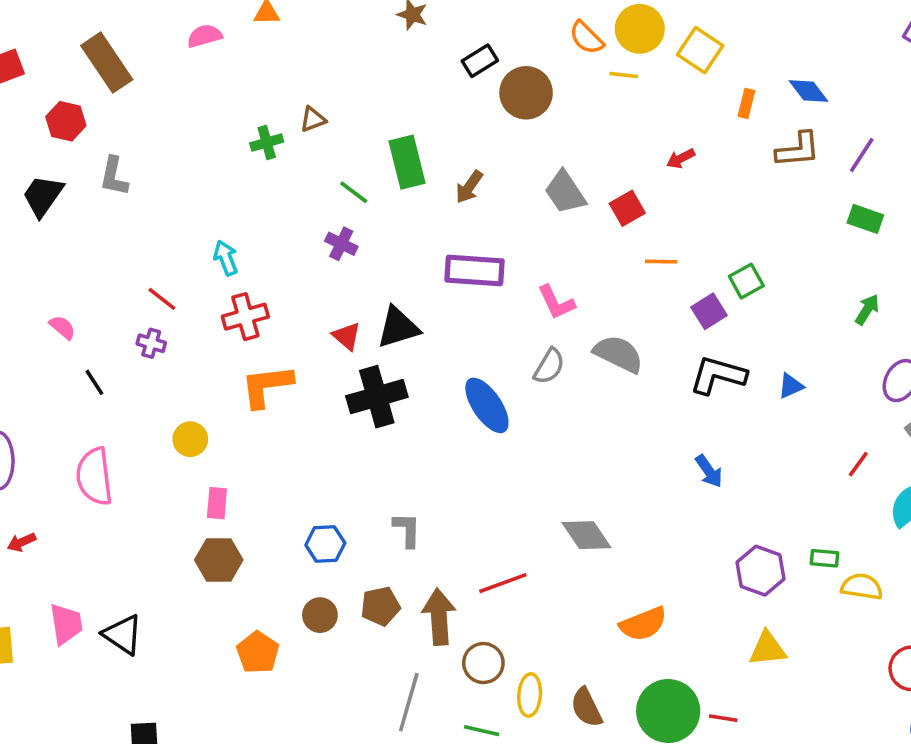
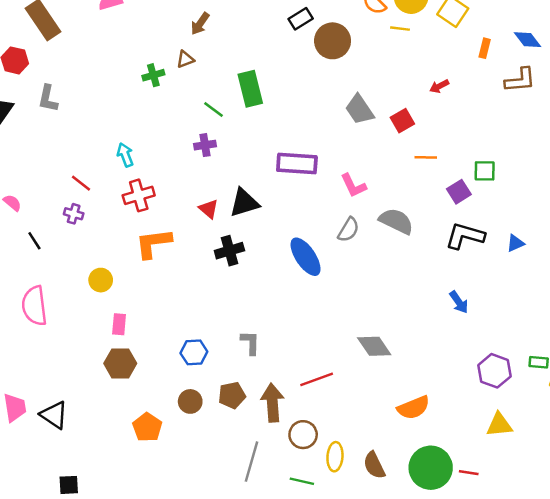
brown arrow: (469, 187) -> (200, 24), moved
purple cross: (341, 244) -> (205, 145), turned -35
green square: (746, 281) -> (485, 171), turned 30
black cross: (377, 397) -> (229, 251), size x0.7

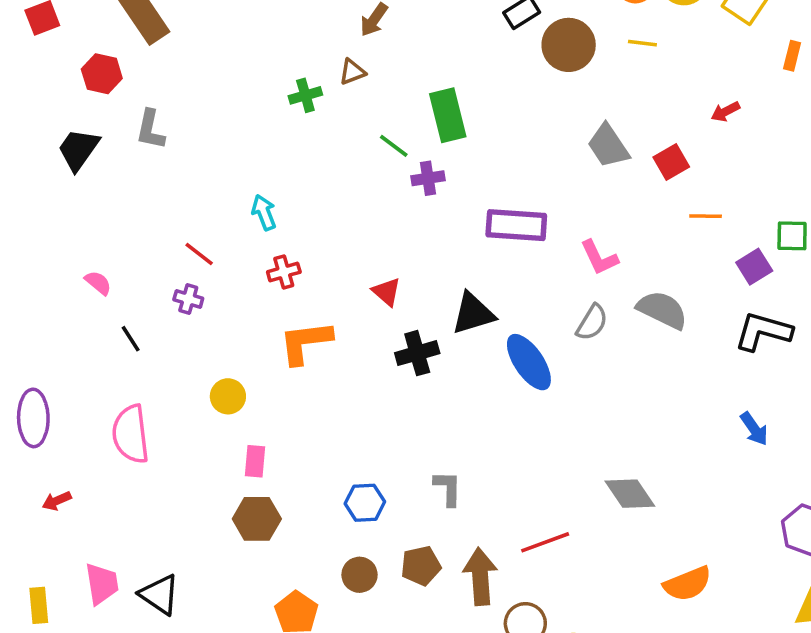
yellow line: (400, 29) -> (642, 43), moved
purple cross: (205, 145) -> (428, 178), moved
red cross: (139, 195) -> (284, 272), size x0.7
black triangle: (244, 203) -> (473, 313), moved

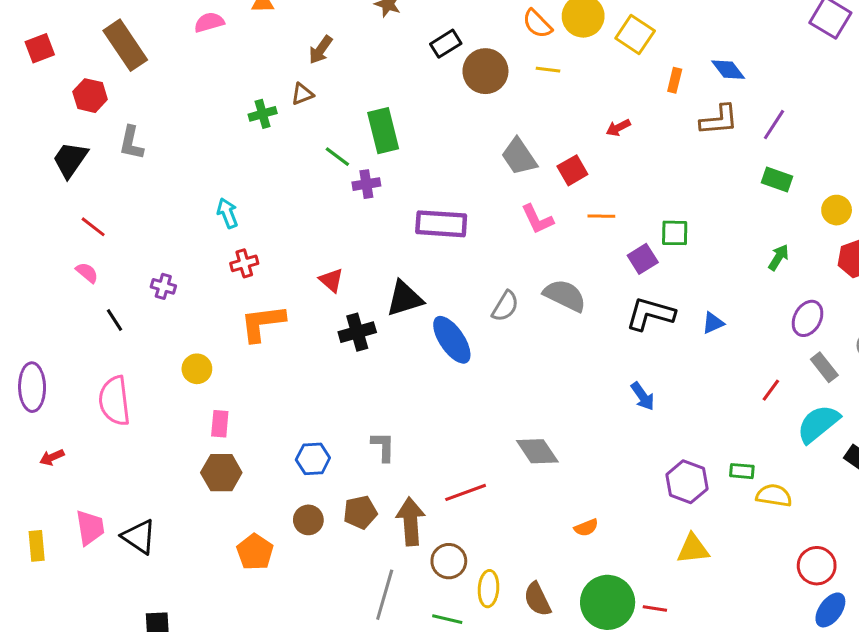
red line: (199, 254) -> (93, 227), moved
pink L-shape: (599, 258) -> (537, 219), moved
orange semicircle: (688, 584) -> (586, 528), size x0.6

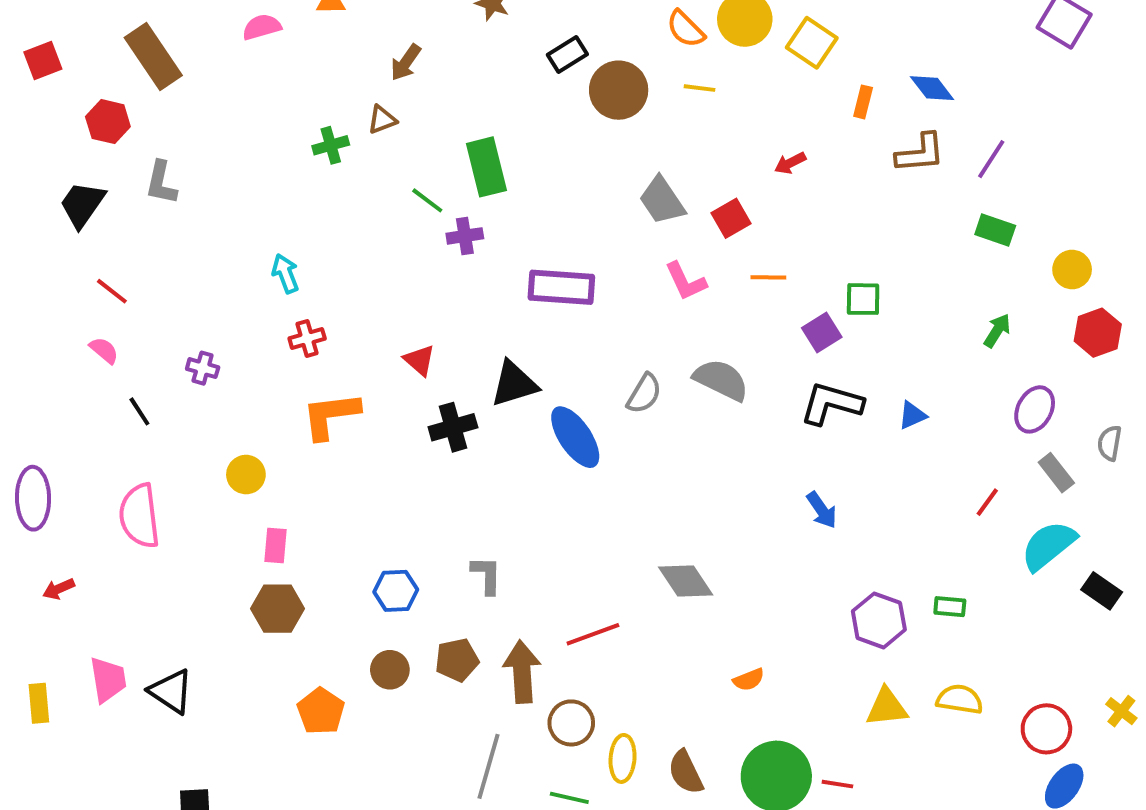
yellow semicircle: (774, 495) -> (960, 699), moved

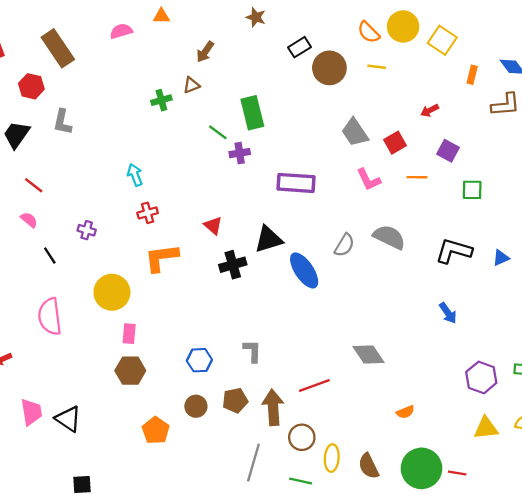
purple square: (822, 333) -> (448, 151), moved, turned -30
yellow circle: (246, 475) -> (112, 292), size x1.6

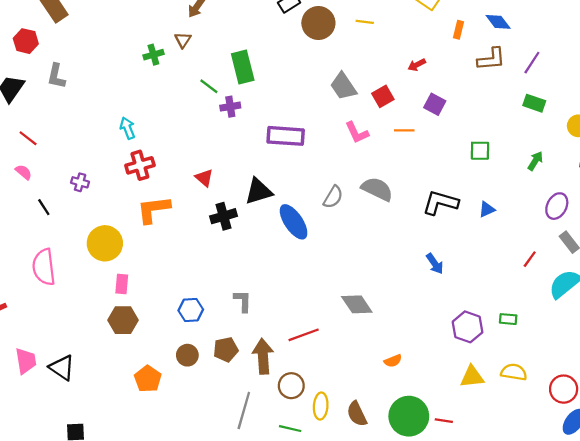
brown triangle: (191, 85) -> (183, 40), turned -36
green square: (472, 190) -> (480, 151), moved
red cross: (148, 213) -> (140, 165), size x1.4

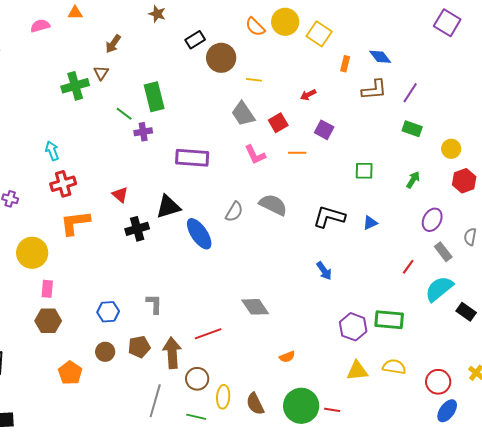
yellow line: (365, 22) -> (254, 80), moved
green cross: (153, 55) -> (75, 86), size x1.5
green rectangle: (508, 319) -> (389, 320), size x1.8

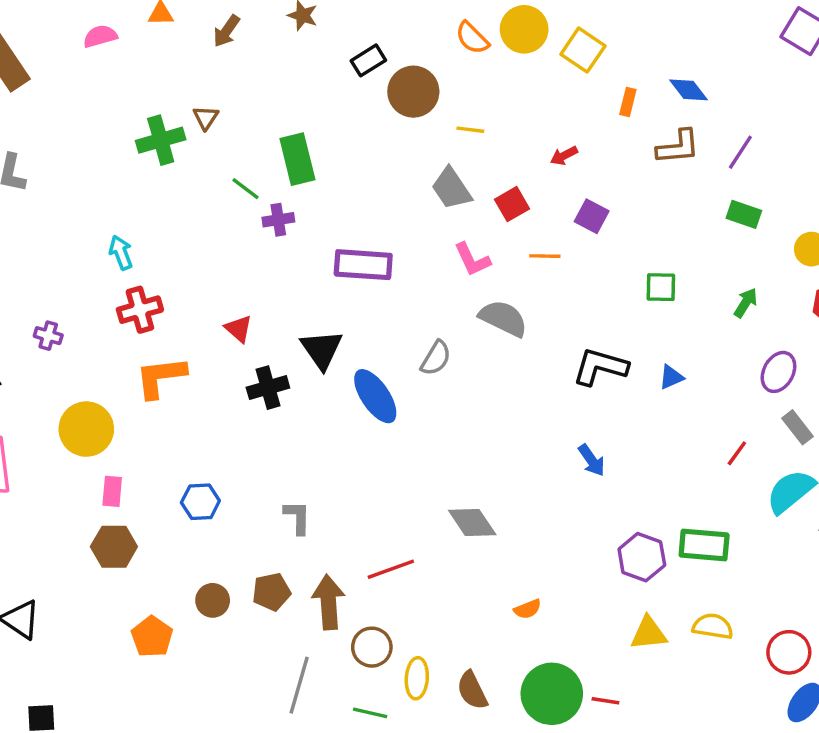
brown arrow: (113, 44) -> (226, 31), moved
gray semicircle: (273, 205) -> (503, 318), moved
black triangle: (168, 207) -> (322, 349), turned -48
blue hexagon: (108, 312) -> (200, 502), moved

